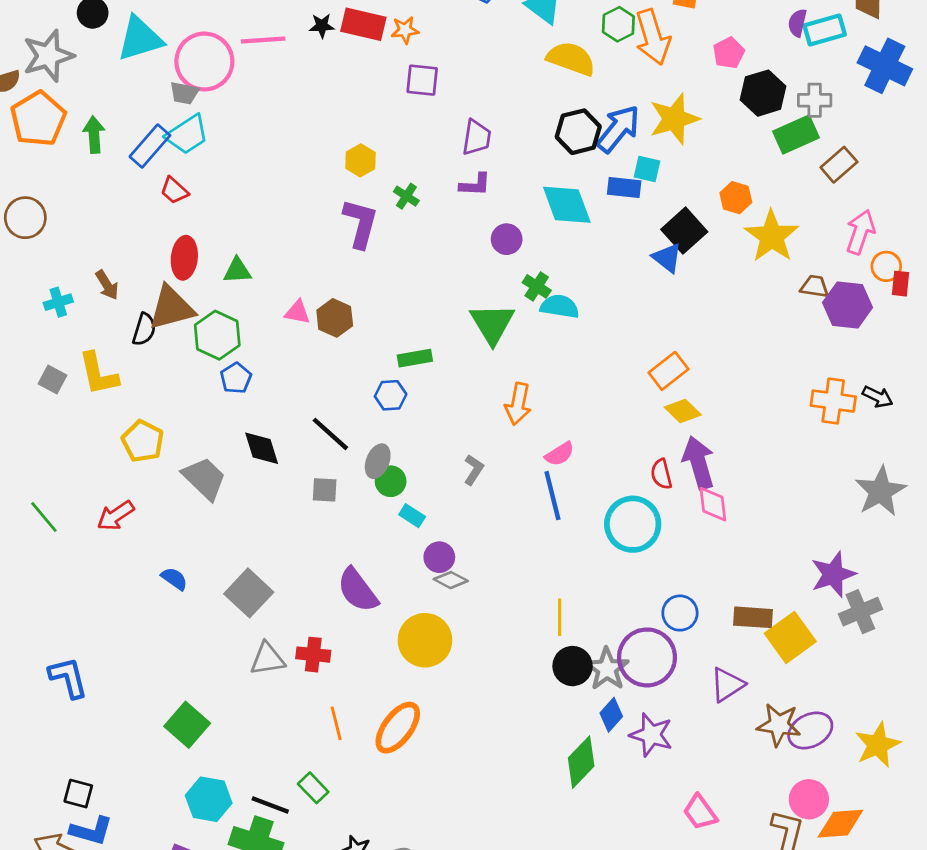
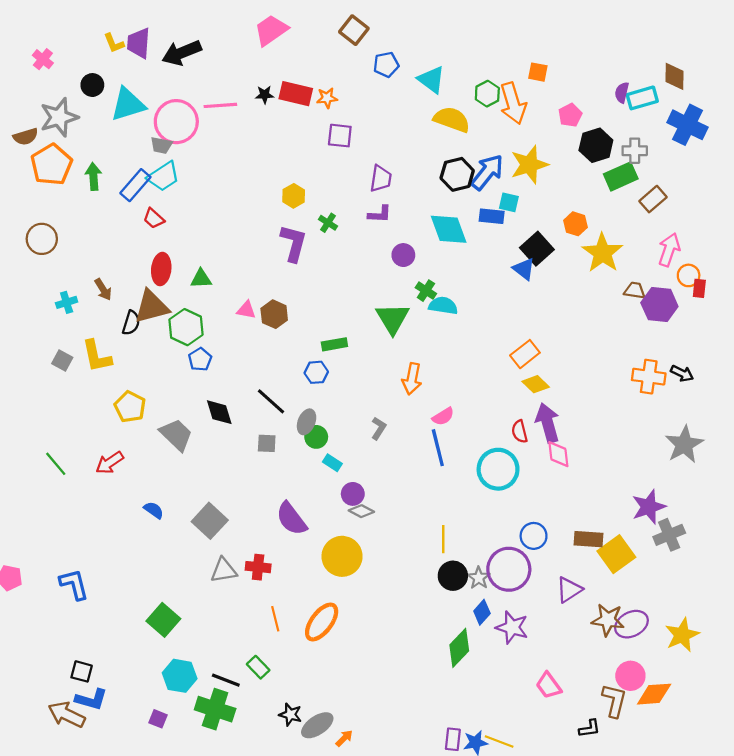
gray star: (607, 669) -> (479, 578), size x0.7

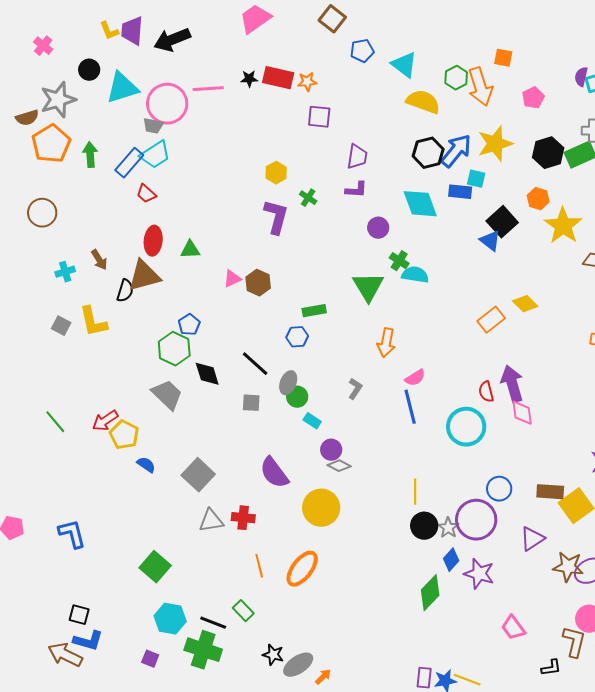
black hexagon: (596, 145) -> (548, 153), moved
pink triangle: (246, 310) -> (232, 279), turned -36
green hexagon: (186, 327) -> (174, 349), moved
yellow diamond: (536, 384) -> (525, 304), moved
yellow pentagon: (130, 407) -> (124, 435), moved

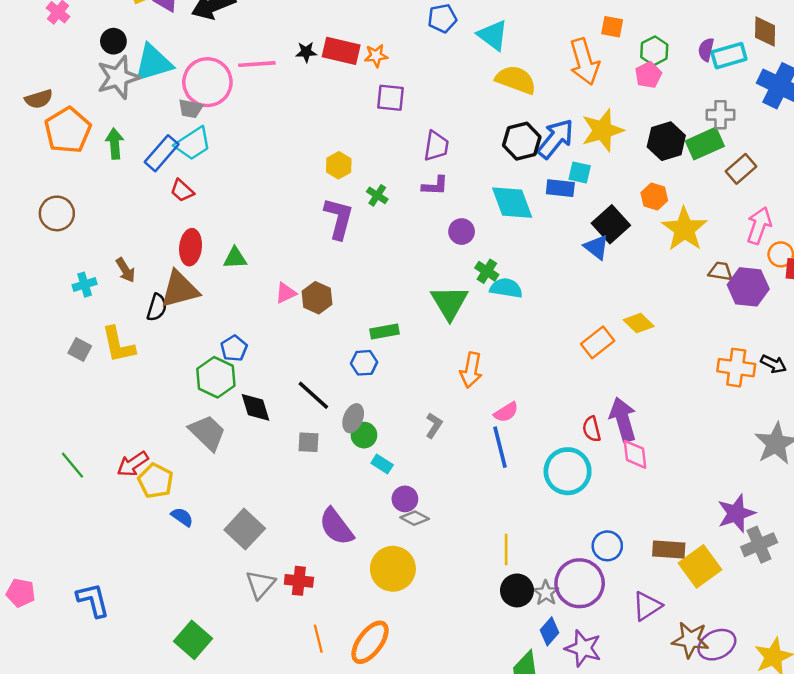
green hexagon: (456, 78) -> (654, 51), moved
gray star: (58, 100) -> (118, 77), moved
gray triangle: (211, 521) -> (260, 584), turned -40

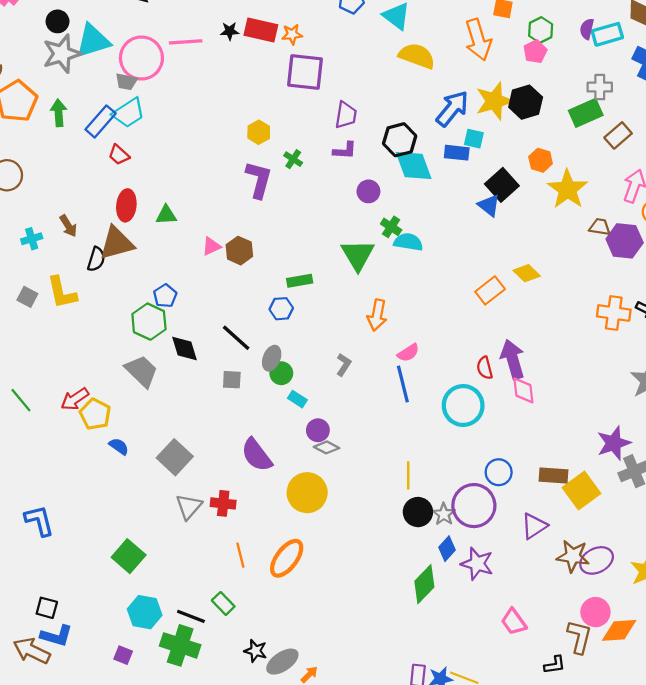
purple square: (390, 98) -> (305, 72), size x1.5
black hexagon: (522, 141) -> (400, 140), moved
black hexagon: (666, 141) -> (526, 102), moved

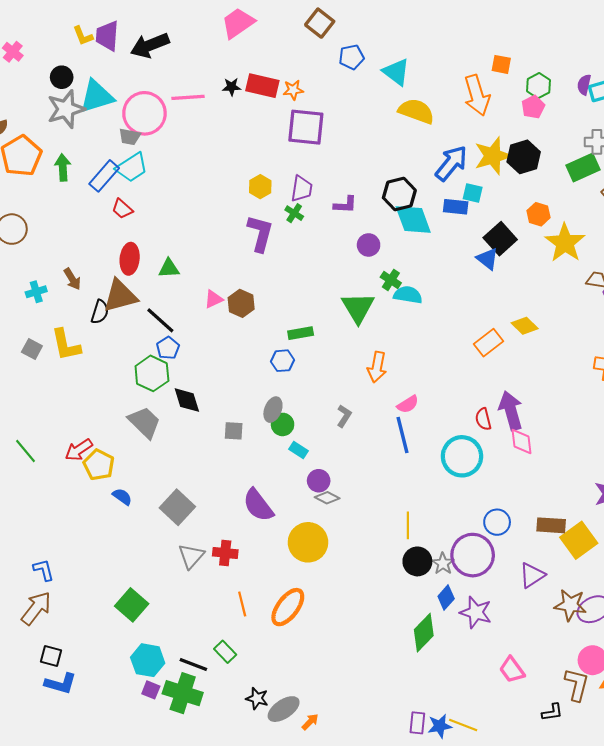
purple trapezoid: (346, 115) -> (302, 189), moved
black line: (236, 338) -> (160, 320), moved
blue L-shape: (39, 521) -> (44, 570), size x0.7
brown arrow: (32, 651) -> (36, 608), moved, turned 102
purple square: (123, 655) -> (151, 690), moved

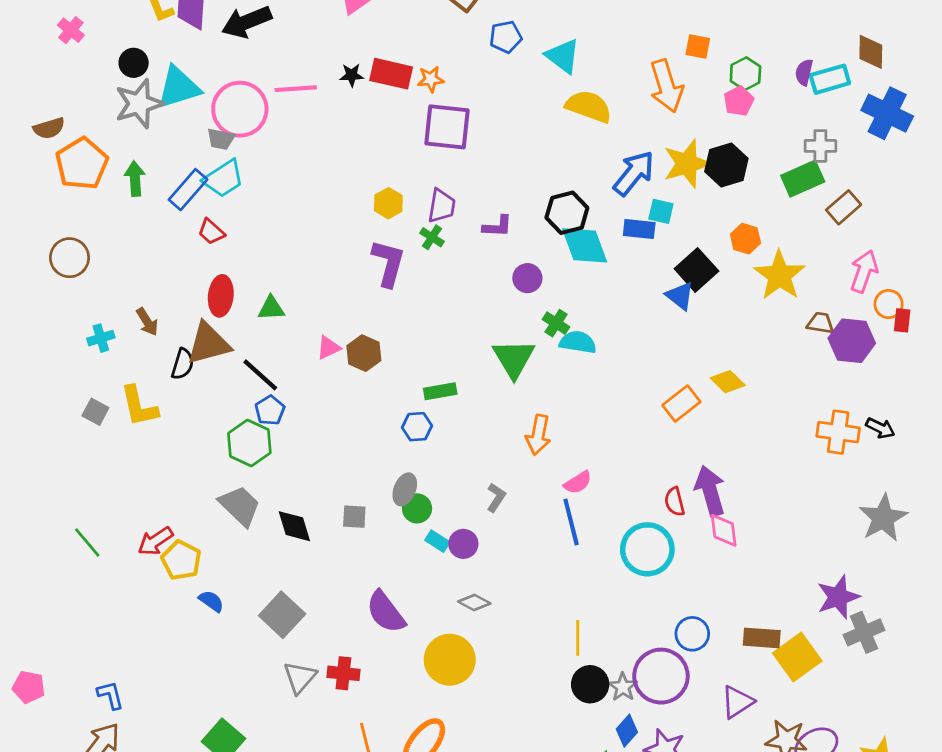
black diamond: (187, 400) -> (294, 526), moved
purple circle: (319, 481) -> (463, 544), moved

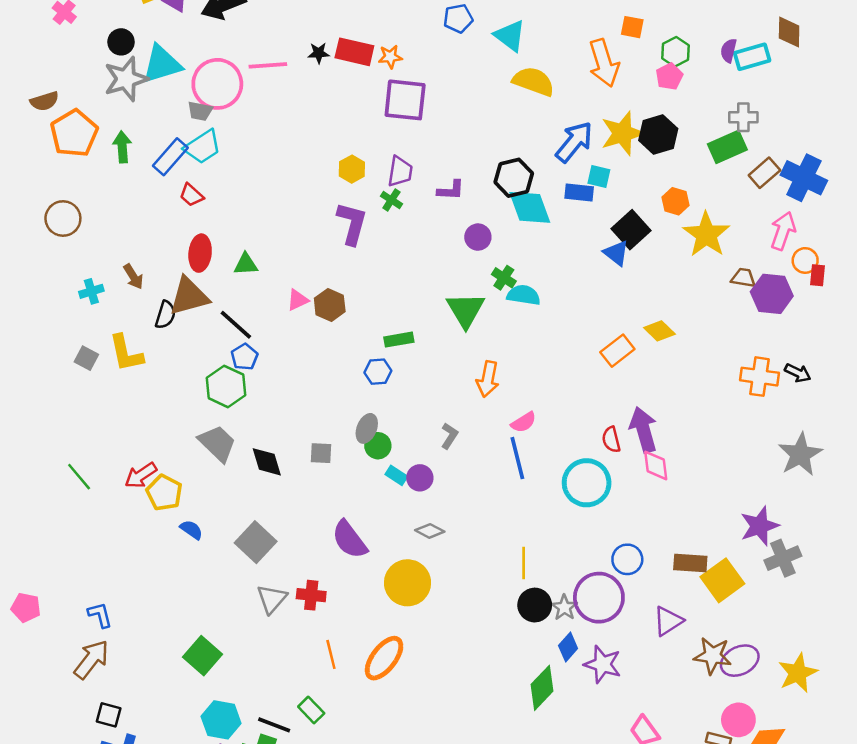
blue cross: (887, 113) -> (804, 178), moved

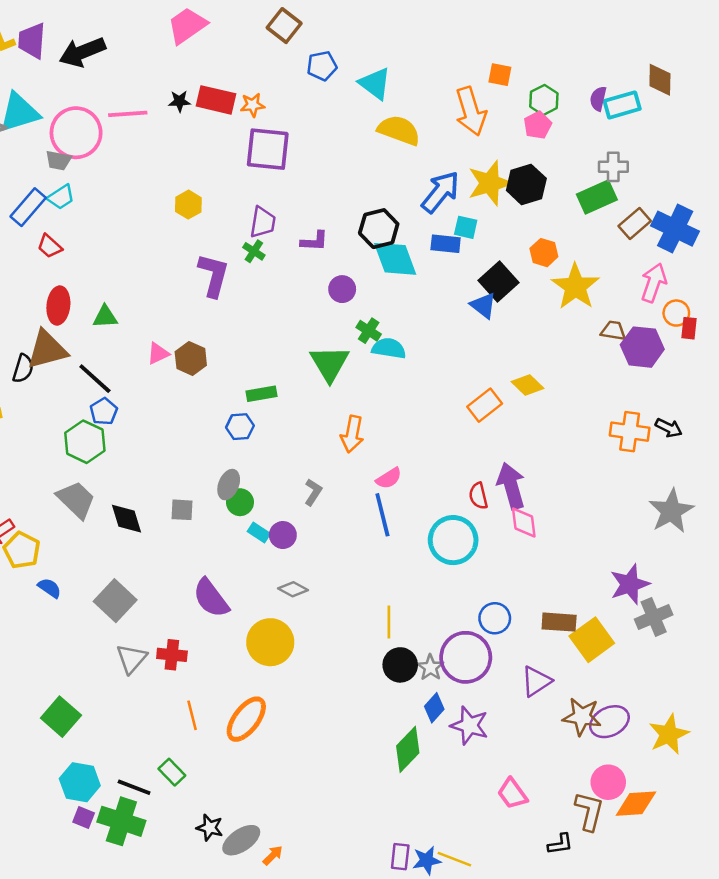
cyan trapezoid: (203, 147) -> (61, 197), size x0.7
yellow hexagon: (352, 169) -> (188, 205), moved

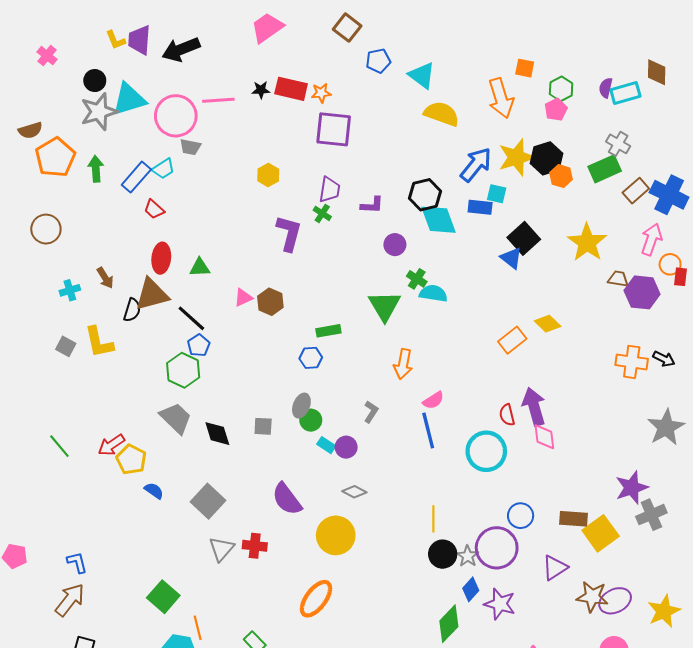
gray trapezoid: (58, 160) -> (190, 147), moved
gray cross: (613, 167) -> (618, 144), turned 30
orange hexagon: (544, 253) -> (561, 176), moved
orange line: (192, 715) -> (198, 628), moved

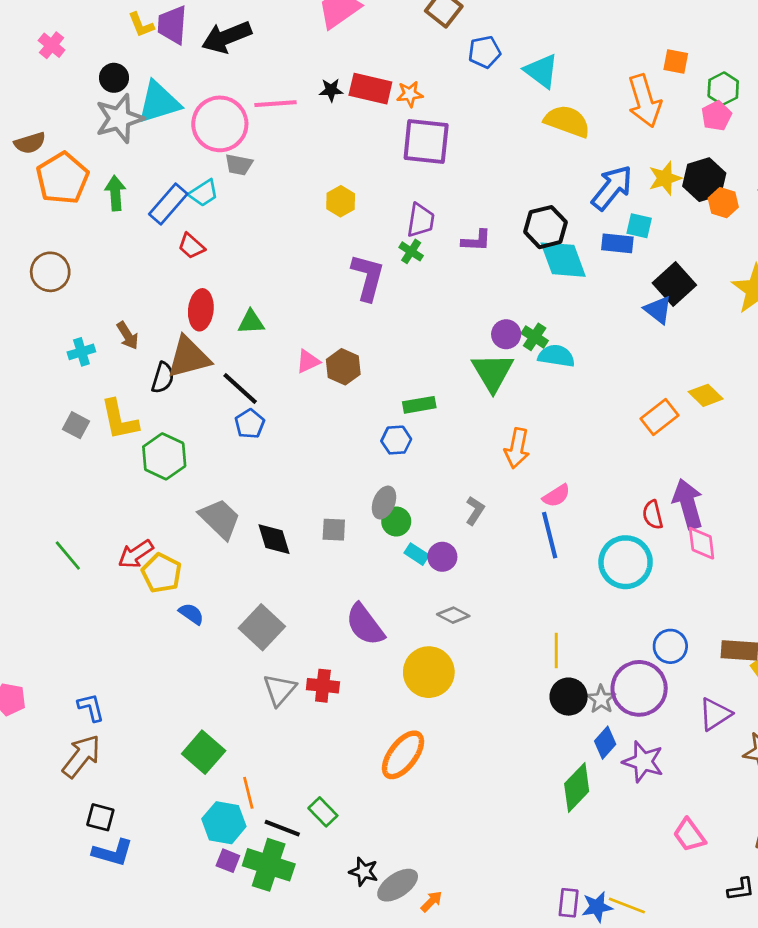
yellow star: (516, 157) -> (665, 178), size x0.7
purple circle: (395, 245) -> (506, 334), moved
green hexagon: (183, 370) -> (164, 456), moved

